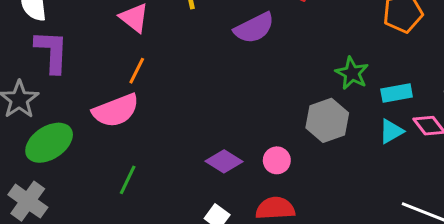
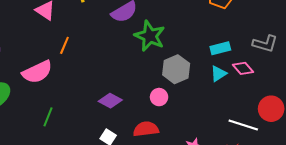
orange line: (137, 71) -> (64, 45), moved
green star: (352, 73) -> (150, 36), moved, size x1.4
pink circle: (277, 160) -> (159, 97), moved

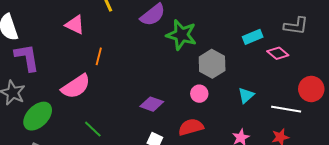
cyan triangle: (219, 74) -> (246, 95), moved
green line: (48, 117) -> (93, 129), turned -60

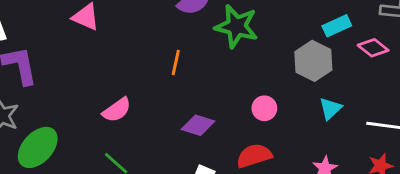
orange line: (99, 56) -> (176, 63), moved
gray hexagon: (212, 64) -> (313, 61), moved
pink semicircle: (76, 86) -> (117, 110), moved, size x0.7

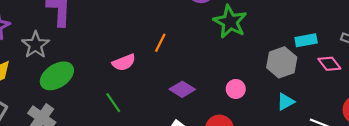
orange line: (176, 63) -> (160, 43), moved

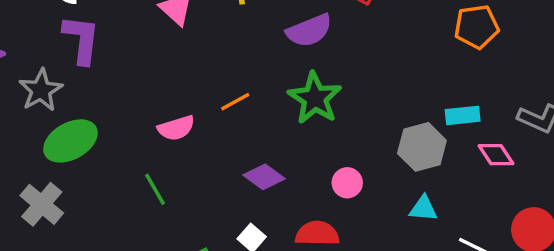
green star: (230, 22) -> (315, 98), moved
orange line: (160, 43) -> (235, 102), turned 30
cyan triangle: (286, 102) -> (423, 208), turned 30

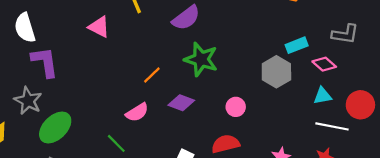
pink semicircle: (176, 128) -> (137, 112), moved
purple diamond: (264, 177) -> (181, 103), moved
cyan triangle: (423, 208) -> (322, 96), moved

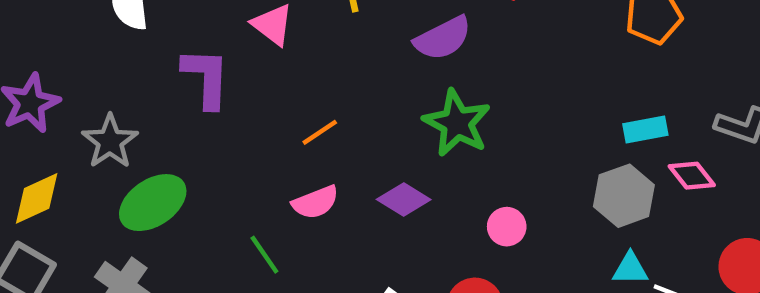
purple L-shape: (45, 62) -> (206, 78), moved
gray hexagon: (276, 72) -> (624, 196), moved
orange line: (152, 75) -> (320, 132), moved
cyan triangle: (322, 96) -> (630, 269), moved

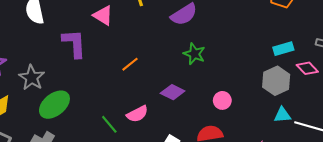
green star: (457, 123) -> (194, 54), size x0.7
pink semicircle: (315, 202) -> (137, 114), moved

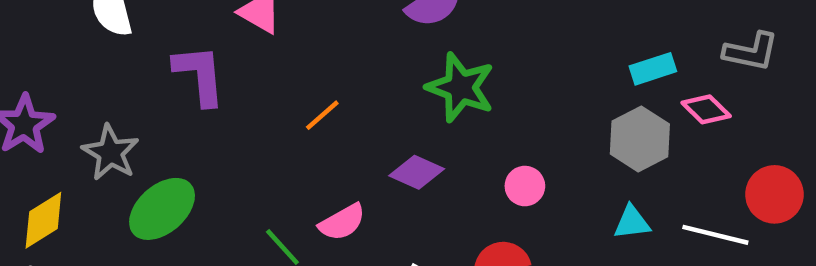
green star: (194, 54) -> (460, 87), size x1.4
cyan triangle: (282, 115) -> (632, 222), moved

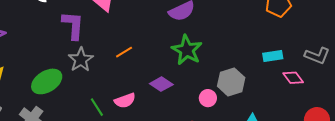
gray hexagon: (640, 139) -> (231, 82), moved
gray star: (110, 153) -> (81, 60), moved

